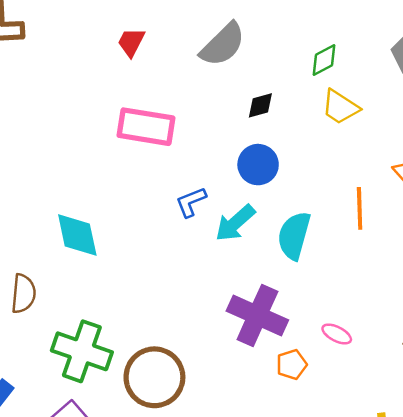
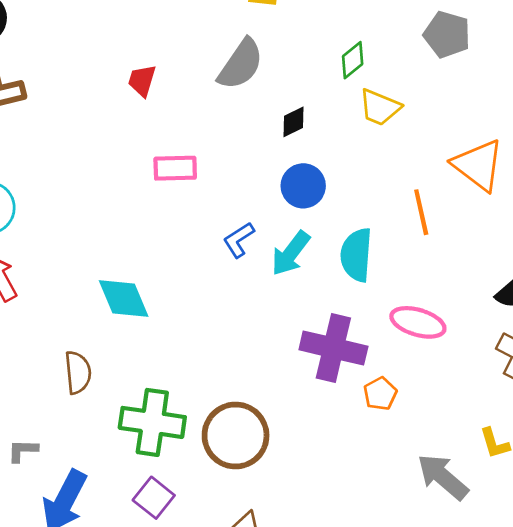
pink rectangle: (146, 127) -> (175, 168), size x0.7
pink ellipse: (337, 334) -> (418, 322), moved, size x1.6

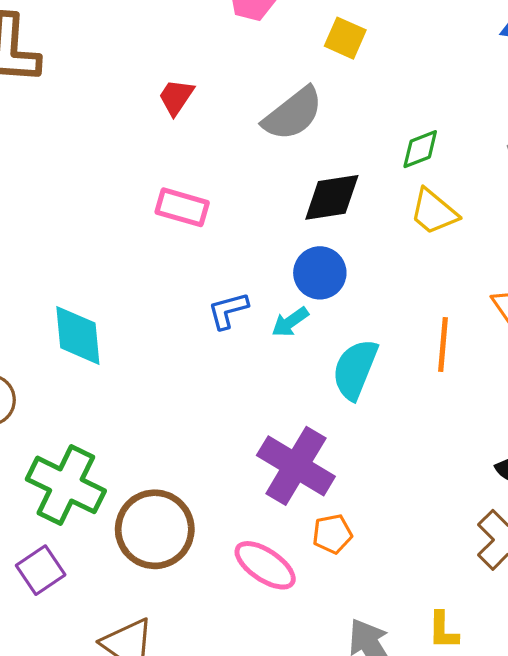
black diamond: (294, 122) -> (332, 197), size x1.6
cyan arrow: (291, 253) -> (290, 322), moved, size x0.7
pink ellipse: (418, 322) -> (265, 565), moved

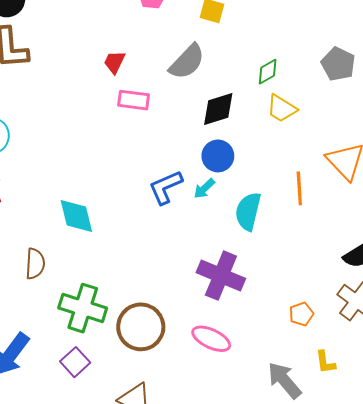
pink rectangle: (182, 207) -> (134, 100), moved
blue L-shape: (228, 310) -> (166, 187), size x1.4
orange pentagon: (332, 534) -> (301, 314), moved

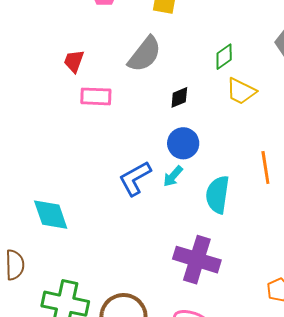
black diamond: (218, 109) -> (179, 97), size x0.6

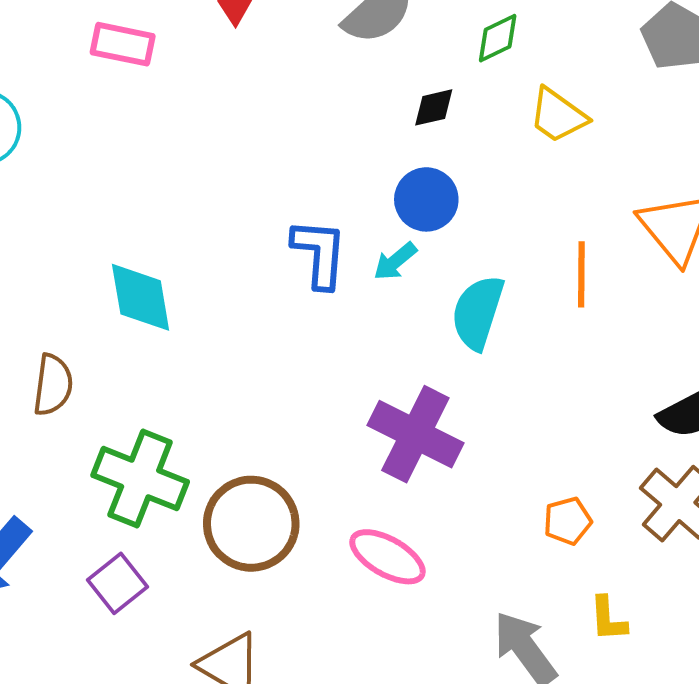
green diamond: (224, 57) -> (498, 38), moved
pink rectangle: (96, 96) -> (123, 44), moved
blue L-shape: (135, 178) -> (319, 253), turned 114

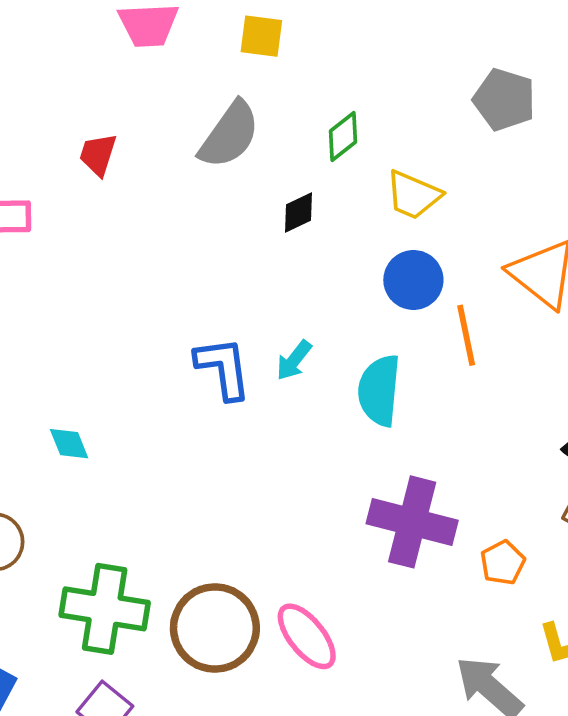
blue circle: (426, 199) -> (413, 280), moved
cyan diamond: (141, 297) -> (69, 444), size x0.6
purple cross: (415, 434) -> (412, 522), moved
pink ellipse: (387, 557) -> (307, 636), moved, turned 34

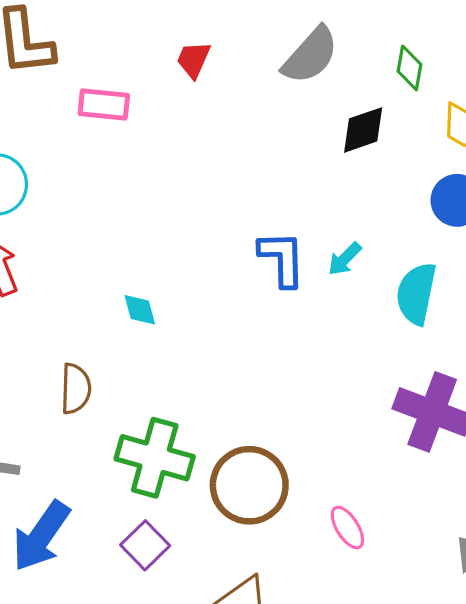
green diamond: (343, 136) -> (410, 68), turned -48
black diamond: (298, 212) -> (363, 130), size x1.4
pink ellipse: (307, 636) -> (347, 528), moved, size x0.7

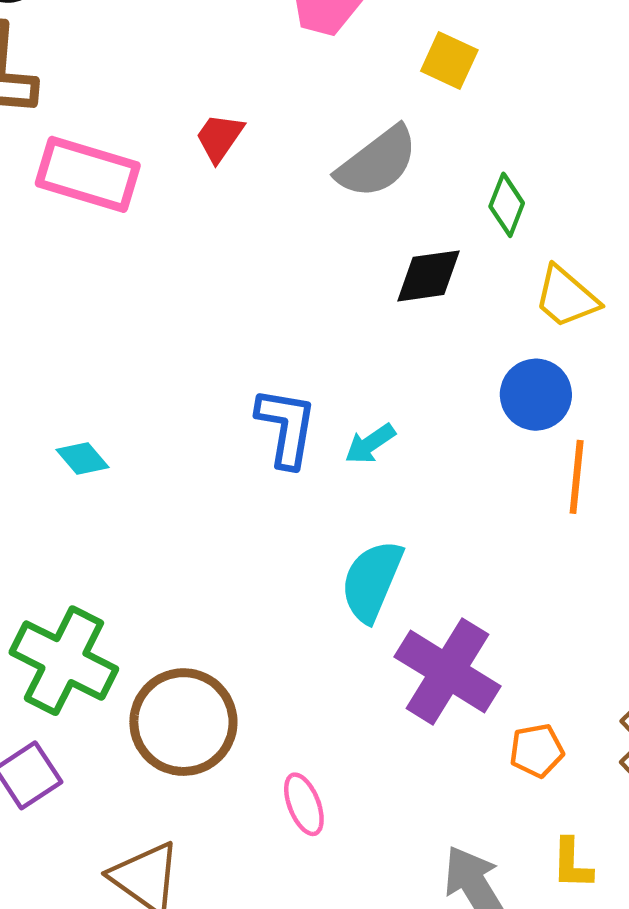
pink rectangle: (104, 105) -> (88, 174), size x1.4
cyan semicircle: (416, 294) -> (372, 581), moved
cyan diamond: (140, 310) -> (83, 459), turned -36

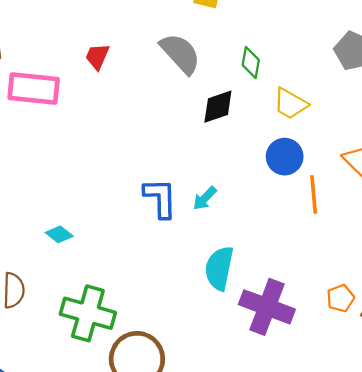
gray semicircle: (377, 162) -> (180, 54), turned -84
green cross: (64, 661) -> (88, 313), moved
orange pentagon: (537, 751) -> (341, 298), moved

